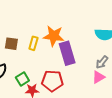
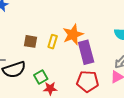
orange star: (54, 36) -> (73, 35), turned -30
red pentagon: (52, 81) -> (88, 81), moved

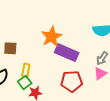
yellow rectangle: (53, 42) -> (26, 70), moved
purple rectangle: (86, 52) -> (67, 53), turned -45

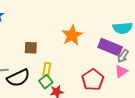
purple rectangle: (67, 53) -> (110, 47), moved
red pentagon: (72, 81) -> (93, 80), turned -30

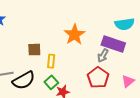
gray arrow: (123, 56) -> (103, 56), moved
yellow rectangle: (47, 69) -> (51, 61), moved
pink triangle: (121, 71) -> (128, 81), moved

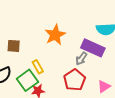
yellow rectangle: (51, 61) -> (38, 67), moved, turned -40
green square: (51, 82) -> (27, 80), size x1.5

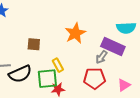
green square: (27, 80) -> (47, 79), turned 30
red pentagon: (74, 80) -> (94, 78), turned 30

